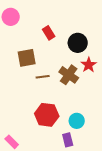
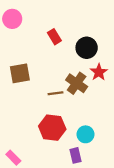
brown square: (27, 58) -> (20, 73), moved
brown line: (43, 77) -> (56, 93), moved

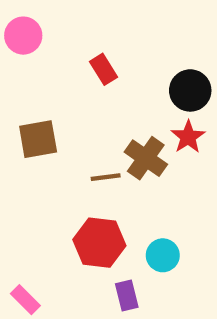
black circle: (87, 48) -> (190, 90), moved
purple rectangle: (75, 155) -> (127, 295), moved

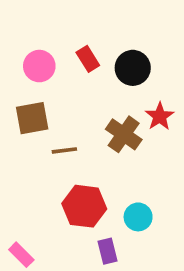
pink circle: (23, 36) -> (39, 66), moved
black circle: (190, 90) -> (133, 68), moved
brown line: (106, 177) -> (64, 150), moved

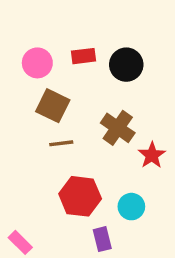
red rectangle: (88, 59) -> (83, 56), turned -65
red star: (160, 116) -> (152, 155), moved
brown square: (32, 118) -> (53, 106), moved, turned 36

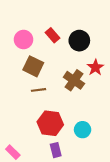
red rectangle: (83, 56) -> (52, 35), turned 56
red star: (152, 155) -> (95, 67), moved
purple rectangle: (102, 239) -> (56, 150), moved

